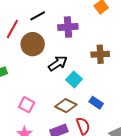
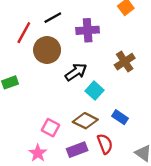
brown cross: (100, 54) -> (125, 62), turned -30
pink square: (27, 105) -> (51, 128), moved

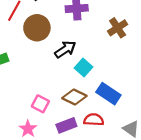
brown cross: (125, 62) -> (118, 28), moved
blue rectangle: (120, 117) -> (108, 94), size x1.5
red semicircle: (105, 144) -> (94, 120), turned -66

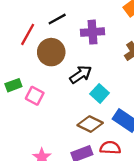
pink square: (40, 104) -> (35, 96), moved

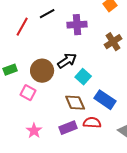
brown circle: (51, 52) -> (42, 71), moved
pink square: (35, 96) -> (28, 93), moved
brown diamond: (90, 124) -> (75, 103), turned 40

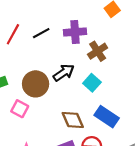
black line: (47, 14) -> (41, 33), moved
brown cross: (113, 42) -> (98, 51), moved
cyan square: (83, 77) -> (92, 83), moved

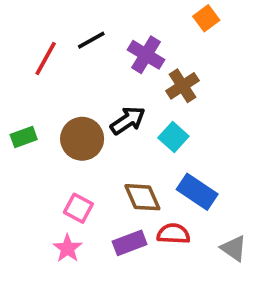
purple cross: (75, 32) -> (146, 55), turned 35
black line: (41, 33) -> (91, 40), moved
pink square: (20, 109) -> (78, 208), moved

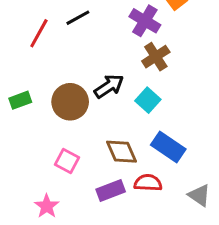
purple cross: (146, 55) -> (145, 21), moved
pink star: (67, 248) -> (47, 206), moved

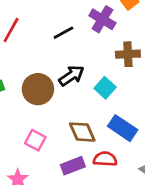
black line: (78, 18) -> (63, 33), moved
brown cross: (156, 57) -> (128, 54), moved, turned 30

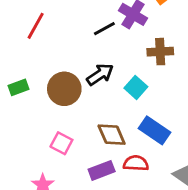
black line: (63, 33) -> (104, 29), moved

